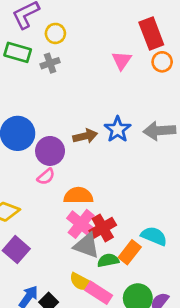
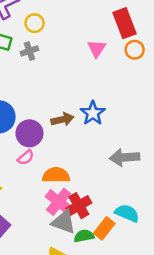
gray arrow: (159, 131) -> (124, 157), moved

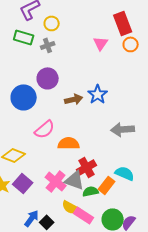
purple circle: (29, 133) -> (48, 78), moved
pink semicircle: (26, 157) -> (45, 129), size x1.5
pink cross: (59, 202) -> (56, 181), moved

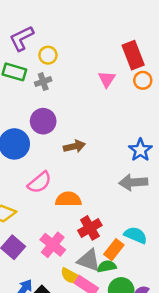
blue star: (98, 94) -> (140, 150), moved
gray triangle: (75, 180) -> (89, 260), moved
green semicircle: (91, 191) -> (107, 266), moved

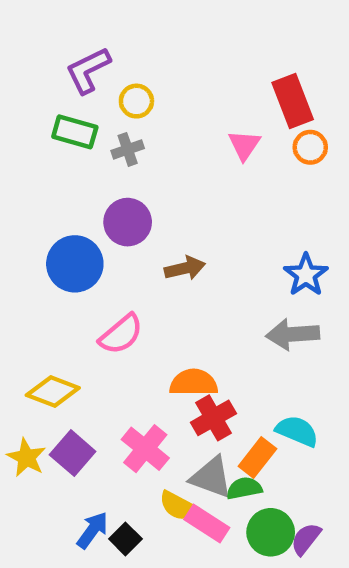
orange semicircle: (68, 199) -> (194, 383), moved

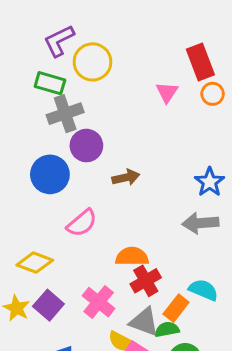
yellow circle: (136, 101) -> (92, 62), size x1.6
gray cross: (128, 149) -> (65, 114), moved, size x1.6

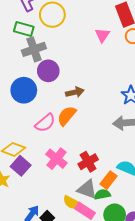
orange semicircle: (132, 256) -> (67, 116), moved, turned -50
pink cross: (99, 302) -> (56, 159), moved
purple square: (48, 305) -> (21, 166), moved

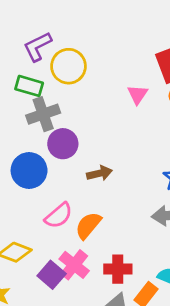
orange semicircle: (67, 116) -> (88, 225), moved
red cross: (88, 162) -> (118, 269), turned 30
purple square: (21, 166) -> (52, 275), moved

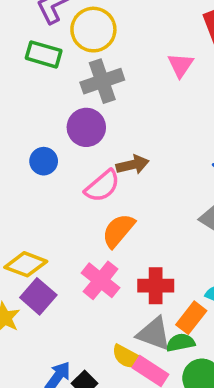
gray cross: (43, 114) -> (102, 81), moved
blue circle: (29, 170) -> (44, 161), size x0.6
pink semicircle: (59, 216) -> (102, 186), moved
purple square: (52, 275) -> (38, 296), moved

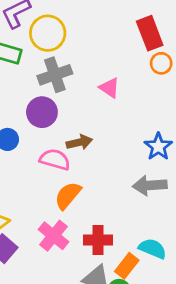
pink triangle: (181, 65) -> (109, 88), moved, turned -30
pink semicircle: (102, 186) -> (55, 160), turned -124

